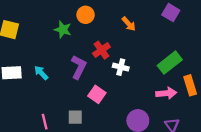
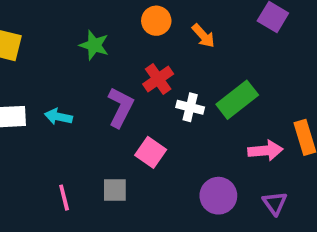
orange circle: (86, 15) -> (156, 21), moved
green rectangle: (170, 63) -> (237, 100), moved
cyan arrow: (41, 73) -> (58, 117), turned -35

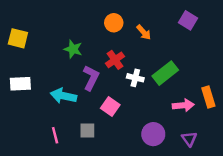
green star: (94, 45) -> (73, 49), moved
cyan arrow: (58, 117) -> (63, 96), moved, size x1.5

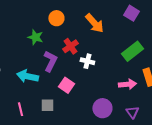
orange circle: (114, 23) -> (56, 18), moved
orange arrow: (144, 32) -> (94, 23), size x1.5
green rectangle: (165, 73) -> (132, 51), moved

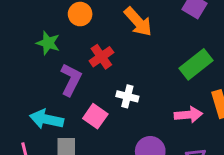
white cross: (87, 61) -> (127, 96), moved
cyan arrow: (27, 76) -> (47, 119), moved

